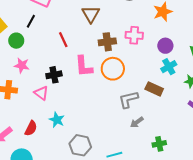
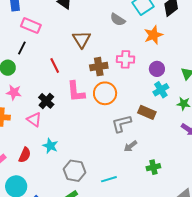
black cross: (54, 75) -> (46, 101), turned -35

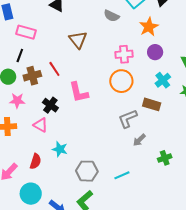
brown cross: (99, 67) -> (32, 76), moved
purple circle: (157, 69) -> (155, 52), moved
orange circle: (105, 93) -> (121, 81), moved

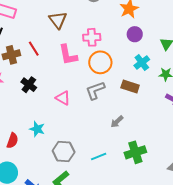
pink cross: (124, 54) -> (92, 37), moved
pink L-shape: (79, 92) -> (68, 55), moved
gray L-shape: (128, 119) -> (95, 90), moved
pink triangle: (41, 125) -> (63, 98), moved
green cross: (165, 158) -> (135, 152), moved, size x1.5

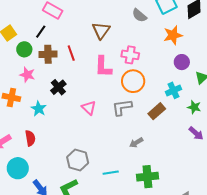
purple circle: (135, 34) -> (182, 62), moved
brown rectangle: (130, 86) -> (157, 111), turned -72
cyan star: (37, 129) -> (39, 109), moved
red semicircle: (12, 141) -> (30, 138), turned -42

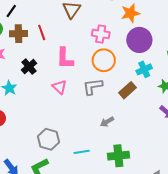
orange star: (173, 35) -> (130, 13), moved
purple circle: (182, 62) -> (139, 40), moved, size x1.6
pink L-shape: (103, 67) -> (65, 58), moved

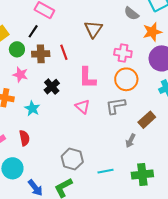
brown rectangle: (127, 90) -> (147, 120), moved
gray arrow: (107, 122) -> (130, 141), turned -32

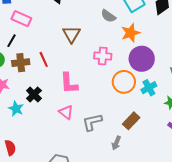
orange circle: (126, 79) -> (124, 82), moved
gray L-shape: (116, 106) -> (92, 122), moved
cyan star: (32, 108) -> (16, 109), moved

